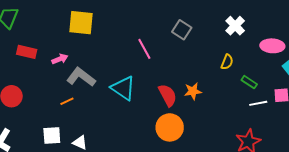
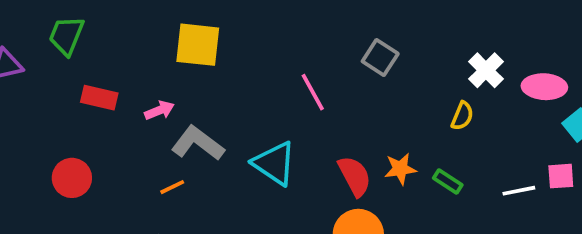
white cross: (235, 26) -> (486, 70), moved
green rectangle: (249, 82) -> (448, 182), moved

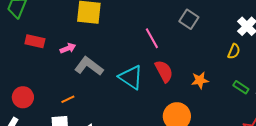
red semicircle: (355, 176) -> (164, 71), moved
red circle: (72, 178) -> (23, 97), moved
green rectangle: (448, 182) -> (241, 87), moved
orange line: (172, 187) -> (68, 99), moved

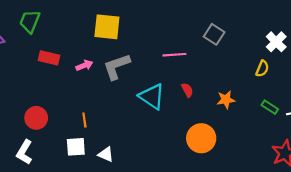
pink line: (152, 38) -> (174, 55), turned -65
gray L-shape: (89, 66) -> (117, 66), moved, turned -56
red semicircle: (164, 71) -> (187, 90), size x0.6
orange line: (68, 99) -> (84, 120), turned -72

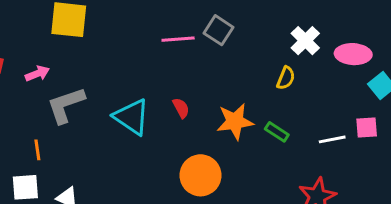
pink line: (174, 55) -> (178, 39), moved
gray L-shape: (117, 66) -> (66, 105), moved
orange star: (226, 100) -> (235, 121), size x1.4
green rectangle: (270, 107) -> (277, 132), moved

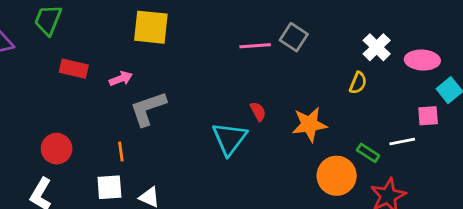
cyan triangle: (132, 117) -> (229, 139), moved, turned 33
pink square: (367, 127) -> (428, 116), moved
green rectangle: (277, 132) -> (368, 153), moved
orange circle: (200, 175) -> (337, 176), moved

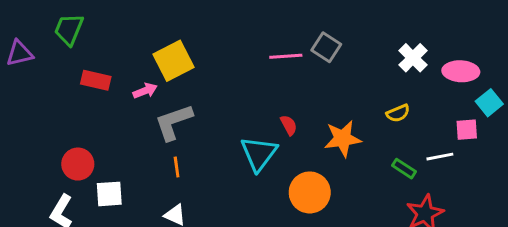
yellow square: (151, 27) -> (174, 61), moved, turned -33
yellow semicircle: (358, 83) -> (398, 113), moved, turned 45
orange line: (121, 151) -> (177, 167), moved
orange circle: (337, 176) -> (310, 192), moved
white square: (109, 187) -> (109, 194), moved

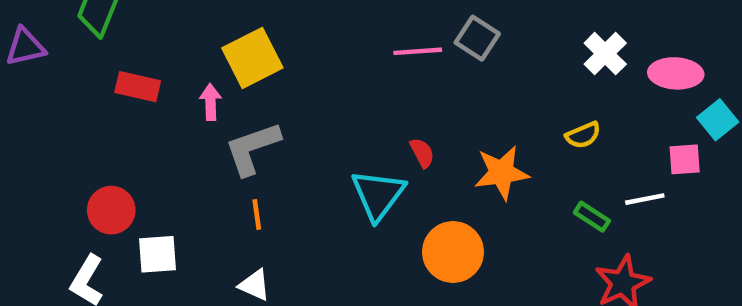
pink arrow: (145, 91) -> (210, 102), turned -70

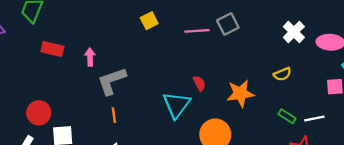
gray square: (477, 38) -> (228, 24), turned 30
yellow square: (252, 58) -> (149, 21), moved, size x0.6
white line: (645, 199) -> (314, 119), moved

